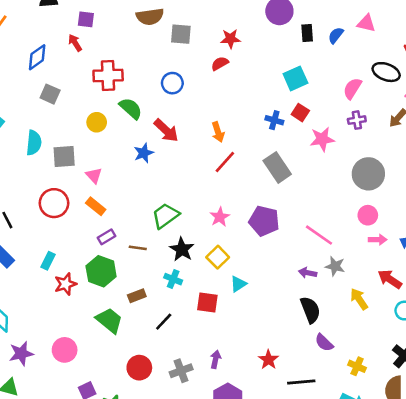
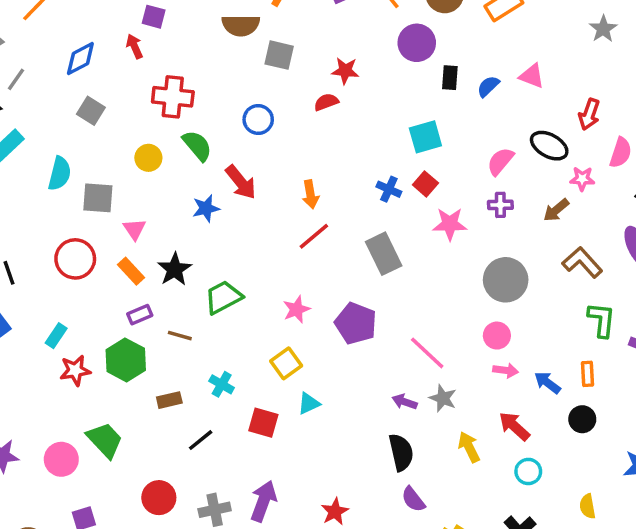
black star: (182, 249) -> (175, 269), moved
green trapezoid: (109, 320) -> (105, 440), moved
purple arrow: (216, 359) -> (263, 501), size x1.6

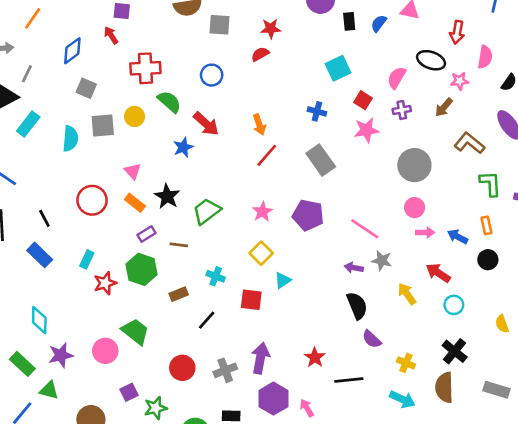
red square: (425, 184) -> (363, 100), moved
gray square: (98, 198) -> (103, 125), moved

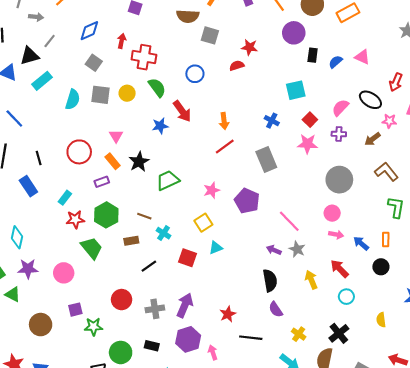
red arrow: (111, 35) -> (122, 41), moved, turned 32
purple rectangle: (147, 234) -> (102, 182), moved
brown line: (179, 245) -> (144, 216), moved
green trapezoid: (135, 331) -> (92, 248), moved

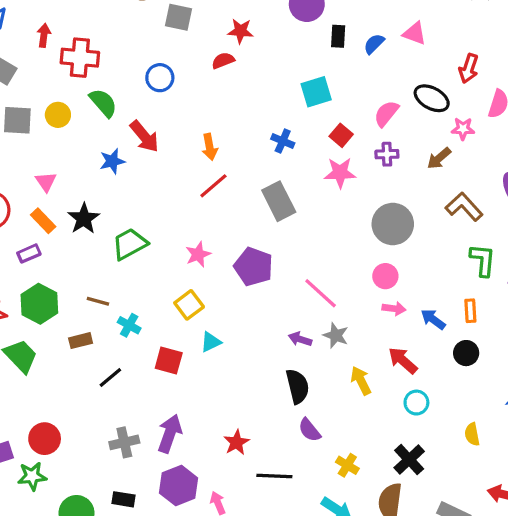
red circle: (122, 300) -> (45, 439), moved

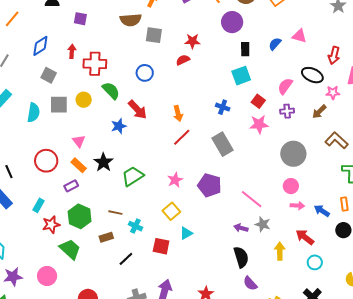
black rectangle: (338, 36) -> (245, 49), moved
yellow arrow: (361, 381) -> (280, 251), turned 30

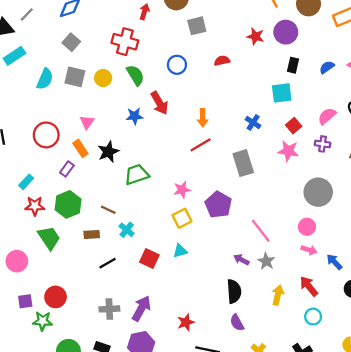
gray square: (154, 35) -> (197, 26), turned -36
red star: (192, 41) -> (255, 36), moved
red arrow: (72, 51) -> (144, 12), moved
purple rectangle: (71, 186) -> (67, 169), turned -40
yellow square: (171, 211) -> (182, 218), moved

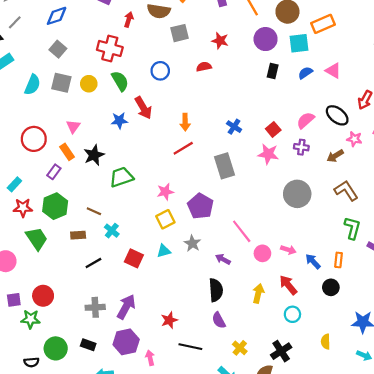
red star: (255, 36) -> (220, 41), moved
cyan square: (282, 93) -> (299, 43), moved
pink circle: (307, 227) -> (262, 253), moved
gray star: (266, 261) -> (192, 243), moved

